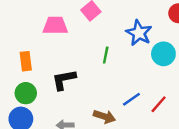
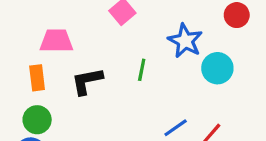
pink trapezoid: (55, 26) -> (56, 41), moved
black L-shape: (64, 80) -> (87, 81), moved

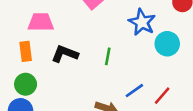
green line: (142, 70) -> (108, 56), moved
black L-shape: (87, 81) -> (65, 54), turned 32

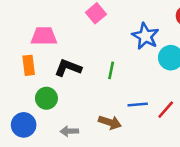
green circle: (26, 84) -> (46, 98), moved
blue line: (134, 91) -> (138, 105), turned 30

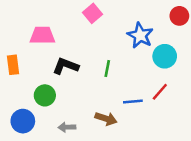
orange rectangle: (29, 65) -> (13, 65), moved
red line: (166, 110) -> (160, 92), moved

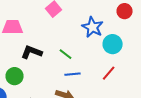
green line: (107, 68) -> (66, 54), turned -64
blue line: (133, 102) -> (73, 74), moved

